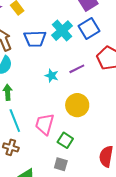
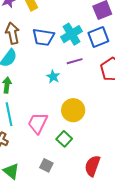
purple line: (77, 69) -> (75, 61), moved
green square: (65, 140) -> (64, 139), moved

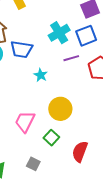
blue trapezoid: (43, 37) -> (22, 49), moved
purple line: (75, 61) -> (71, 58), moved
red semicircle: (92, 166) -> (80, 152), moved

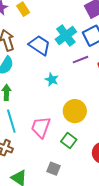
blue trapezoid: (22, 49) -> (39, 45), moved, turned -150

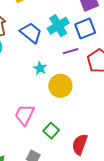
yellow circle: (75, 111) -> (60, 86), moved

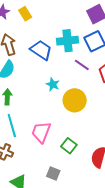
cyan cross: (58, 26) -> (68, 41), turned 30
purple line: (70, 51) -> (82, 65), turned 56

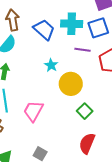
purple line: (82, 65) -> (83, 50), turned -35
green square: (69, 146) -> (85, 111), moved

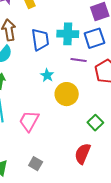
blue trapezoid: (44, 30) -> (40, 40), turned 40
green square: (85, 111) -> (95, 123), moved

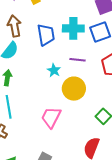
purple line: (79, 60) -> (78, 60), moved
pink trapezoid: (29, 121) -> (51, 117), moved

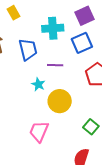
cyan cross: (73, 28) -> (53, 28), moved
purple line: (78, 60) -> (55, 65), moved

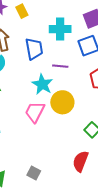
cyan star: (38, 84) -> (42, 84), size x1.5
pink trapezoid: (39, 131) -> (35, 112), moved

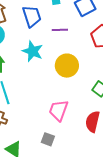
cyan star: (42, 84) -> (33, 51), moved
pink trapezoid: (35, 112) -> (59, 110), moved

